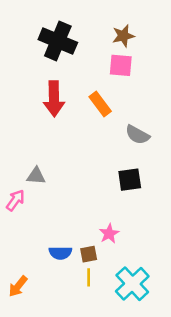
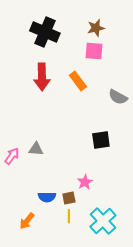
gray semicircle: (137, 135) -> (118, 97), moved
gray triangle: (36, 176) -> (36, 149), moved
orange arrow: (18, 286) -> (27, 221), moved

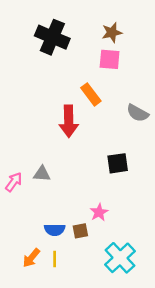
red arrow: (42, 77) -> (69, 121), moved
yellow line: (69, 216) -> (55, 259), moved

